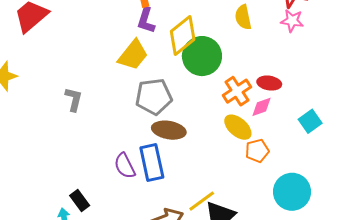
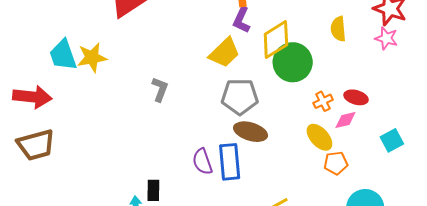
orange cross: (237, 91) -> (323, 101), size x0.7
black rectangle: (80, 200) -> (153, 190), turned 30

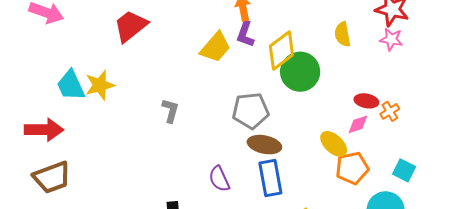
yellow trapezoid: (224, 53) -> (215, 47), moved
orange cross: (323, 101) -> (390, 111), moved
cyan square: (392, 140) -> (404, 170), moved, turned -30
blue rectangle: (230, 162) -> (270, 178), moved
orange pentagon: (336, 163) -> (352, 168), size x1.4

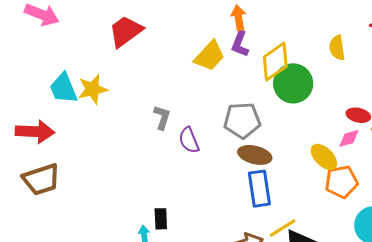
purple semicircle: (219, 179) -> (189, 140), moved

